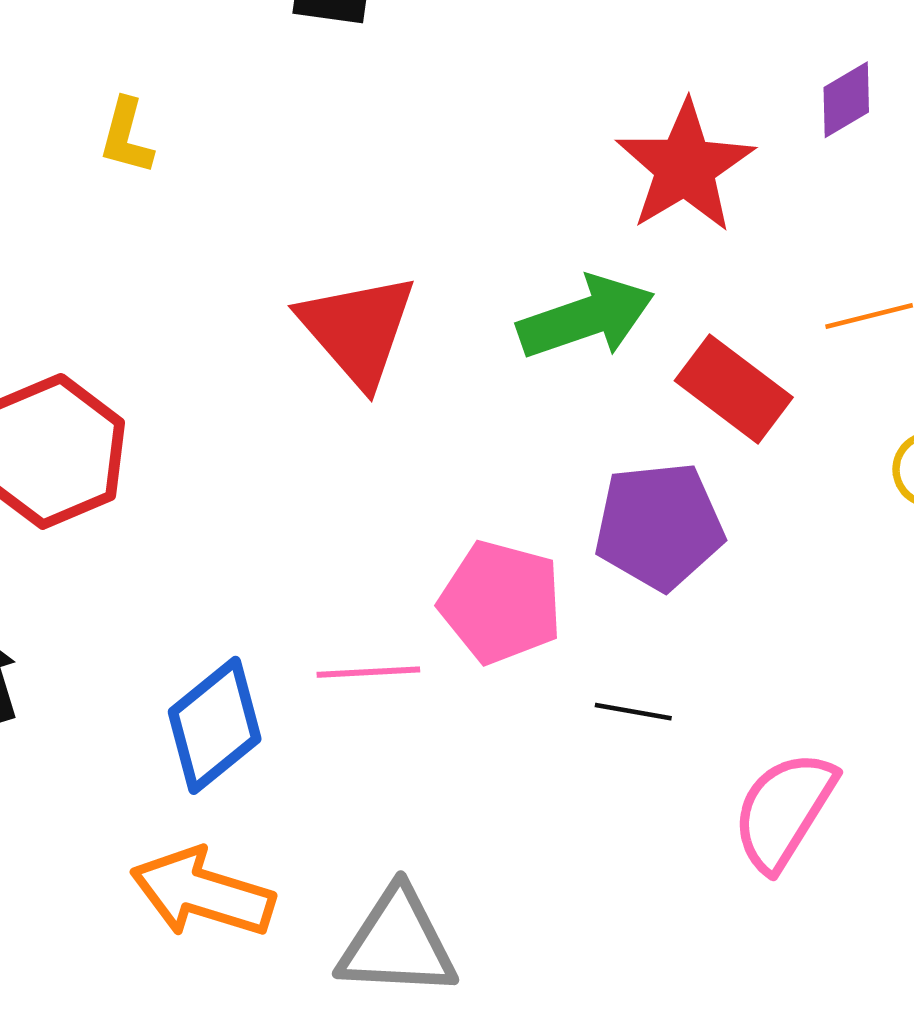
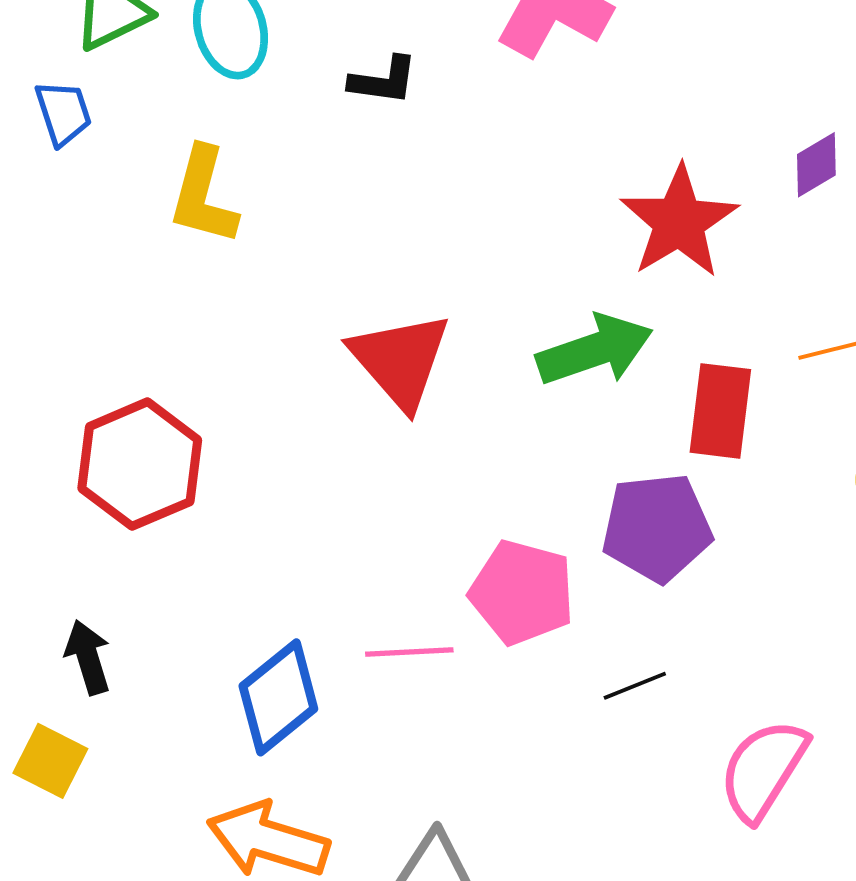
yellow L-shape: (126, 136) -> (203, 196), size x1.5
red rectangle: (734, 389) -> (720, 411), turned 60
black line: (633, 712) -> (635, 686), turned -32

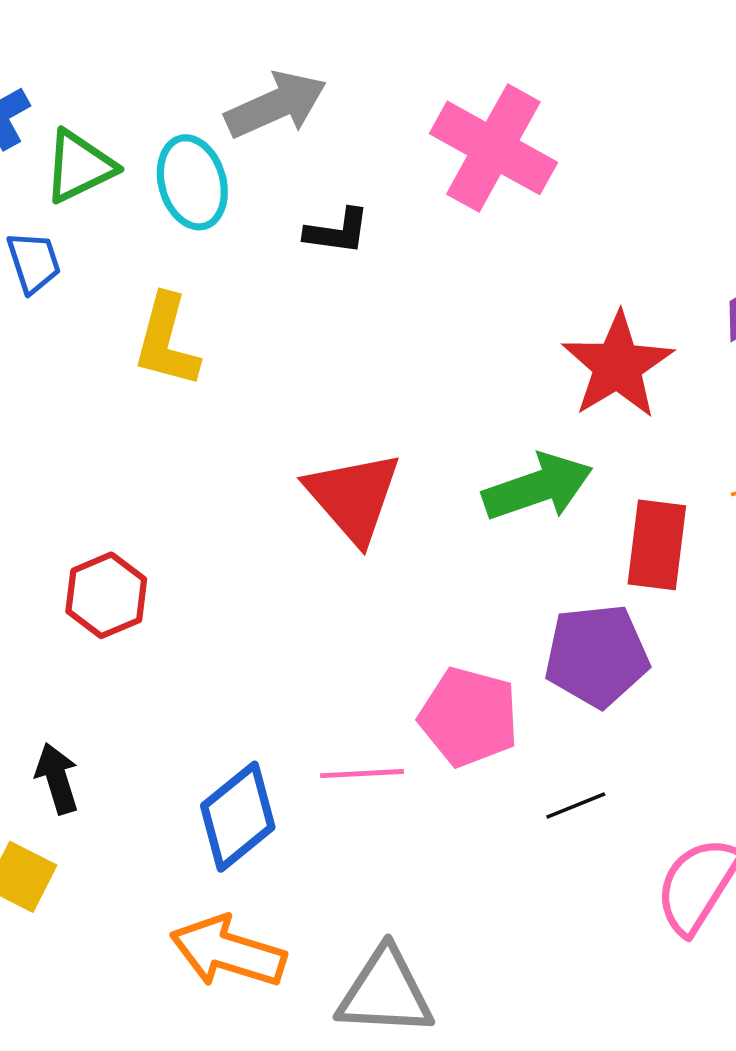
red hexagon: (140, 464) -> (106, 595), size x0.7

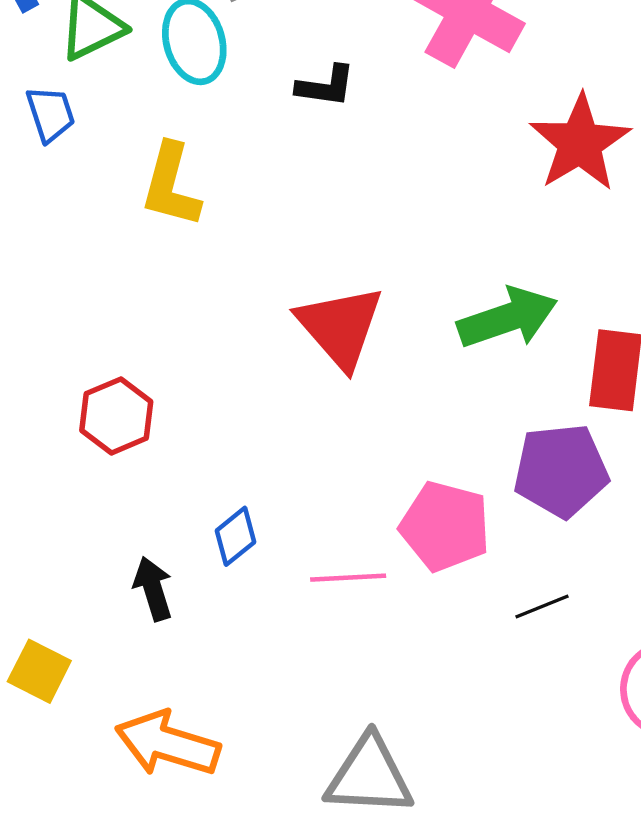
red star: (618, 365) -> (580, 143), moved
black arrow: (57, 778) -> (153, 589), moved
blue diamond: (238, 817) -> (235, 536), moved, size x0.6
orange arrow: (228, 952) -> (168, 744), moved

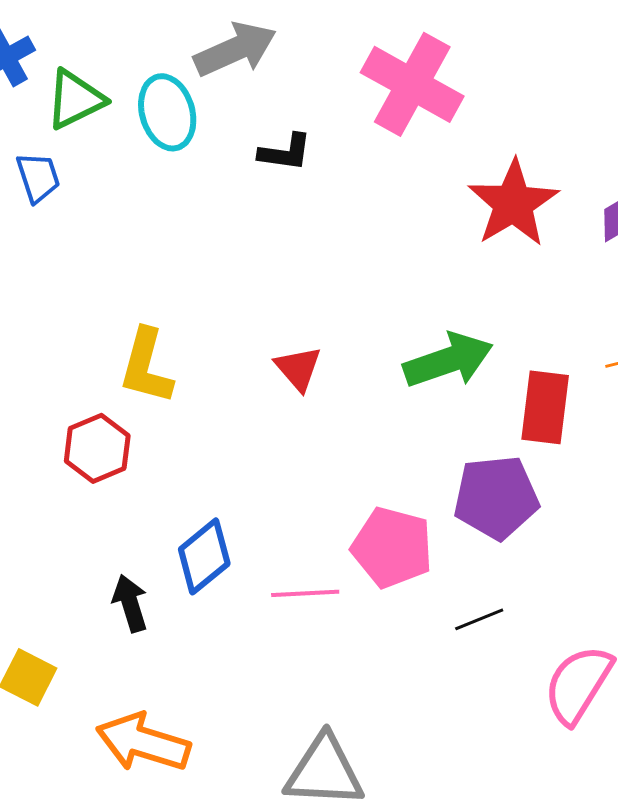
yellow L-shape: (171, 185) -> (146, 366), moved
red triangle: (340, 327) -> (298, 368), size x0.6
blue diamond: (235, 536) -> (204, 556), size x1.4

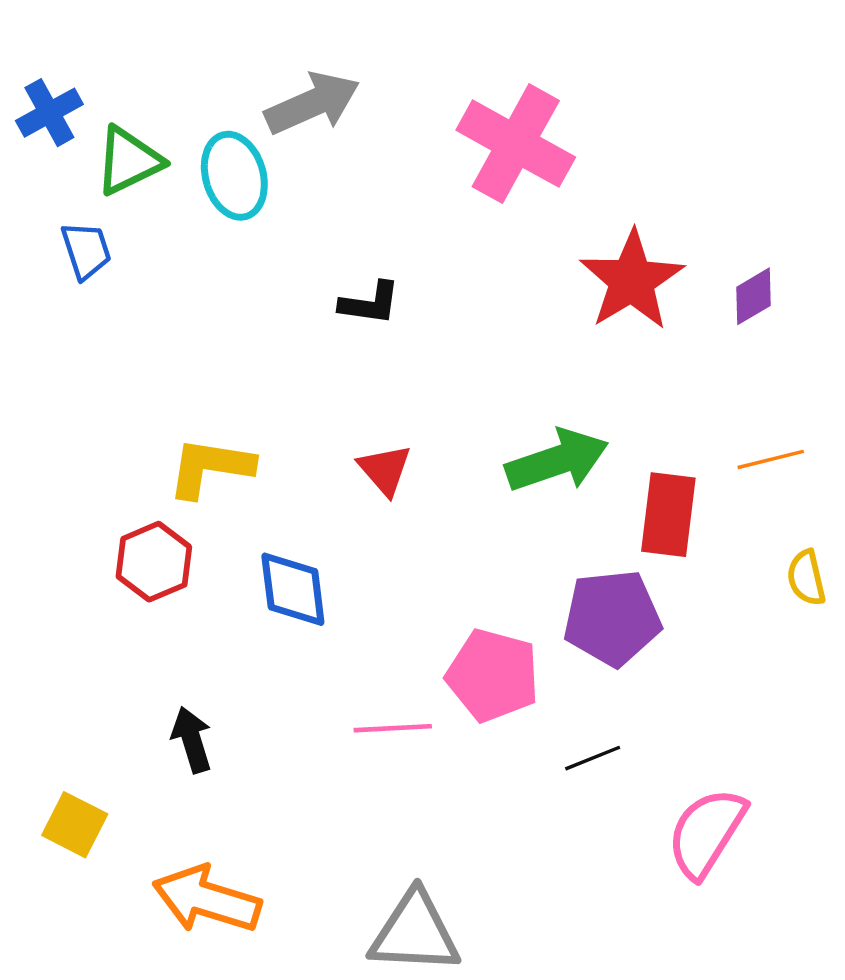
black L-shape: (285, 152) -> (370, 303), moved
yellow L-shape: (146, 366) -> (210, 467), turned 84
blue diamond: (204, 556) -> (293, 589), moved, turned -58

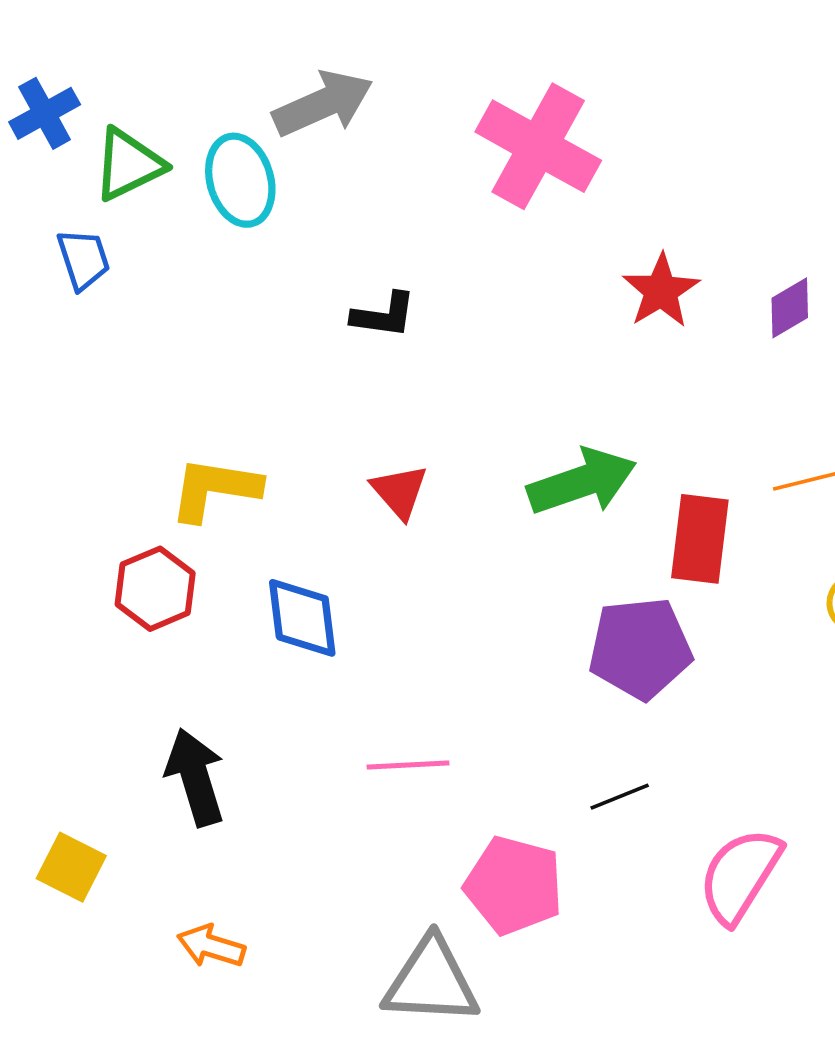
red star: (632, 280) -> (661, 291), size x0.7
pink pentagon: (493, 675) -> (514, 885), moved
black arrow: (192, 740) -> (195, 777), size x1.4
orange arrow: (207, 899) -> (211, 946), size x0.6

